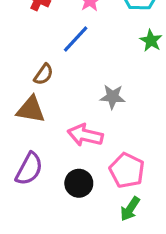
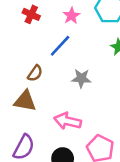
gray star: (112, 97) -> (81, 78), moved

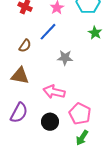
brown semicircle: (35, 73) -> (25, 46), moved

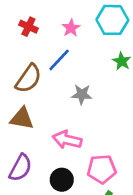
brown semicircle: (25, 46) -> (28, 79), size x1.6
pink pentagon: (80, 114) -> (102, 169), turned -30

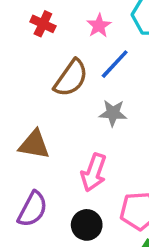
blue line: (59, 60) -> (115, 64), moved
brown semicircle: (28, 79) -> (71, 78), moved
pink arrow: (67, 140) -> (94, 172), turned -84

